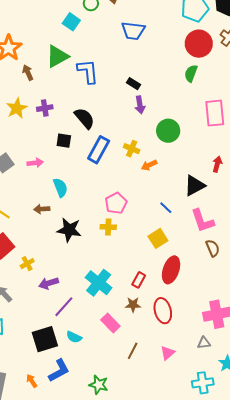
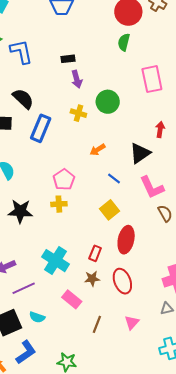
black rectangle: (134, 84) -> (68, 59), turned -32
yellow cross: (132, 149) -> (78, 113), moved
orange arrow: (149, 165) -> (98, 150), moved
purple line: (64, 307) -> (24, 288), turned 30

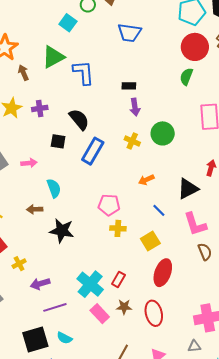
pink pentagon: (64, 180) -> (109, 205), turned 30
yellow cross: (59, 204) -> (118, 228), moved
red rectangle: (95, 253) -> (118, 279), moved
pink rectangle: (72, 299) -> (100, 314), moved

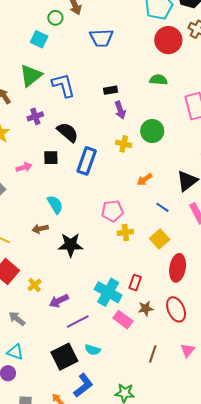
green semicircle: (186, 77) -> (159, 80), moved, turned 84
purple cross: (40, 108) -> (35, 116), moved
pink arrow: (29, 163) -> (24, 167), moved

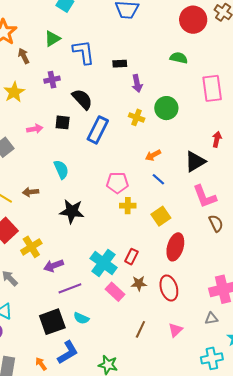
green triangle: (31, 76) -> (52, 39), size x0.7
black rectangle: (110, 90) -> (120, 64), moved
blue line: (162, 207) -> (158, 179), moved
brown arrow: (40, 229) -> (31, 192), moved
yellow cross: (35, 285) -> (31, 247), size x1.5

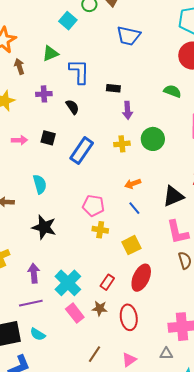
black semicircle: (82, 99) -> (72, 107), moved, size x0.7
yellow cross: (137, 117) -> (122, 144), turned -35
red rectangle: (131, 257) -> (107, 282), moved
purple arrow: (54, 266) -> (34, 273), moved, turned 96

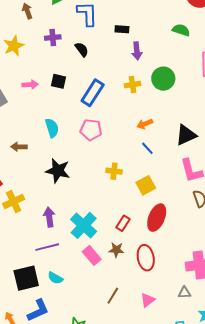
pink pentagon: (93, 206) -> (91, 130), moved

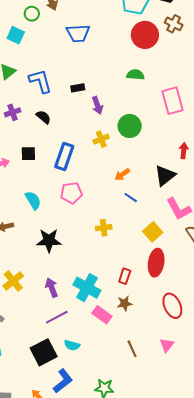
yellow square: (146, 185) -> (153, 232), moved
red ellipse: (146, 258) -> (172, 306), moved
brown line: (113, 296) -> (132, 349), turned -42

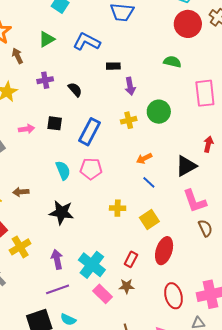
blue L-shape: (40, 81) -> (87, 42), moved, turned -56
cyan semicircle: (33, 200) -> (63, 170), moved
yellow square: (153, 232) -> (149, 219), moved

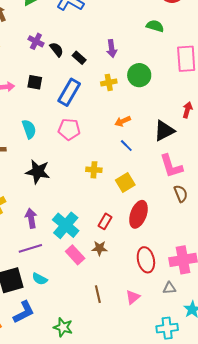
black rectangle: (113, 66) -> (79, 58), moved, turned 40
purple cross: (45, 80) -> (36, 41), moved, turned 35
cyan semicircle: (63, 170) -> (29, 129), moved

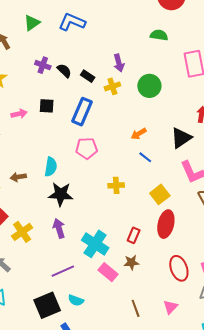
yellow cross: (109, 82) -> (112, 86), moved
cyan semicircle: (29, 129) -> (51, 167), moved, turned 36
yellow square: (125, 183) -> (160, 194), moved
purple arrow: (31, 218) -> (59, 228), moved

